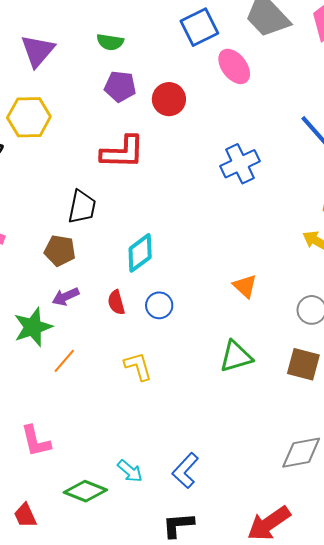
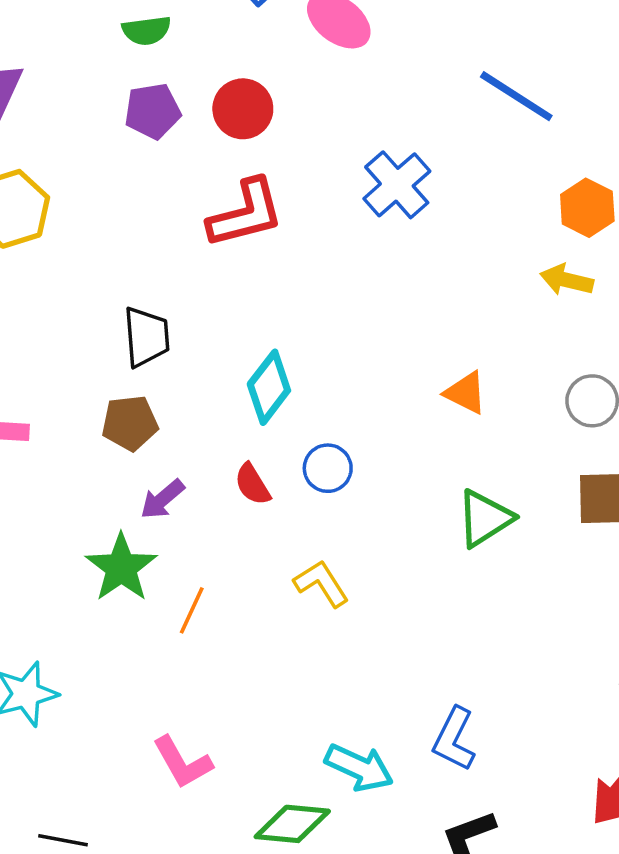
green semicircle: (110, 42) -> (146, 30), moved
red L-shape: (123, 152) -> (246, 213), moved
cyan arrow: (130, 471) -> (359, 768), size x1.4

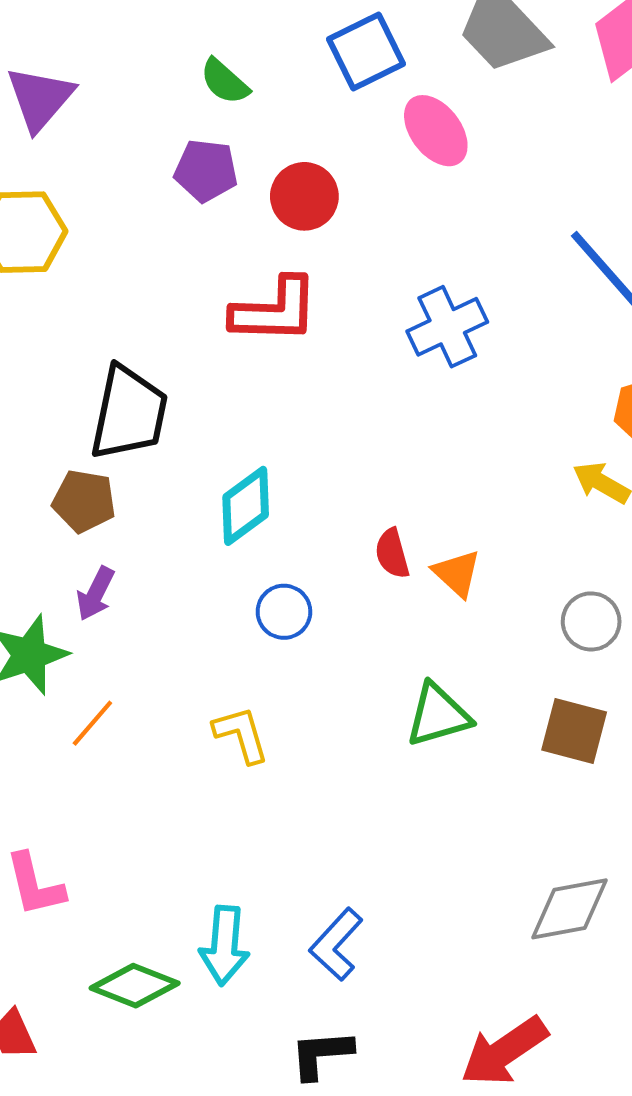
green semicircle: (146, 30) -> (225, 82), turned 33
black trapezoid: (146, 337) -> (129, 413), size x1.4
red semicircle: (252, 484) -> (392, 553), moved
purple arrow: (162, 499) -> (95, 594), turned -39
cyan arrow: (359, 768) -> (224, 945), turned 54

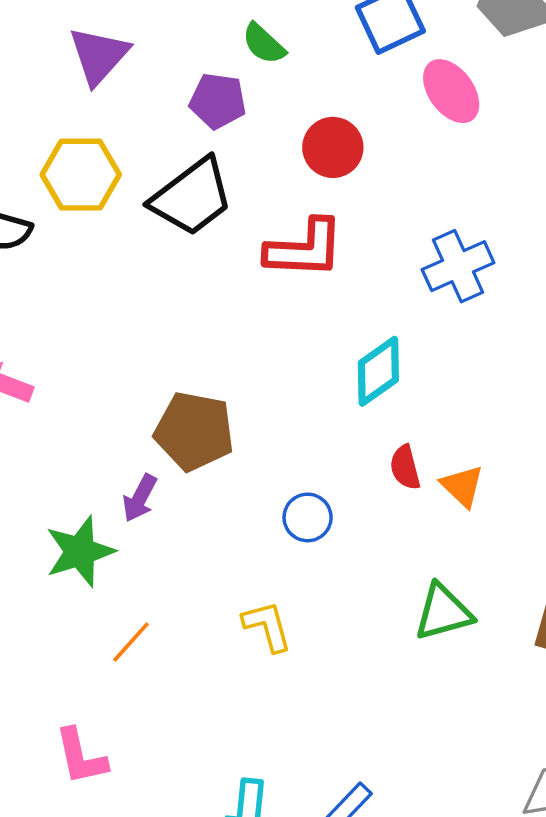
purple pentagon: (206, 171) -> (218, 101), moved
black trapezoid: (129, 413) -> (192, 197), moved, turned 40
brown pentagon: (84, 501) -> (194, 431), moved, size x1.4
cyan diamond: (246, 506) -> (378, 371), moved
orange line: (92, 723) -> (131, 642), moved

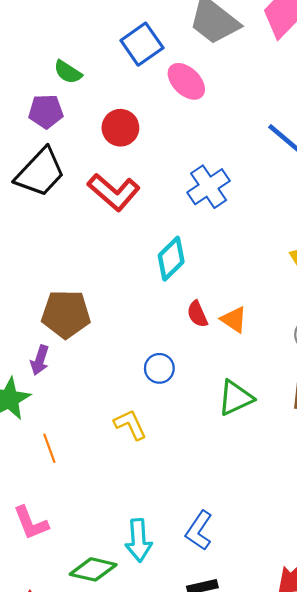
red L-shape: (304, 249) -> (114, 192), turned 48
blue circle: (308, 517) -> (159, 368), moved
orange line: (131, 642) -> (49, 448), turned -52

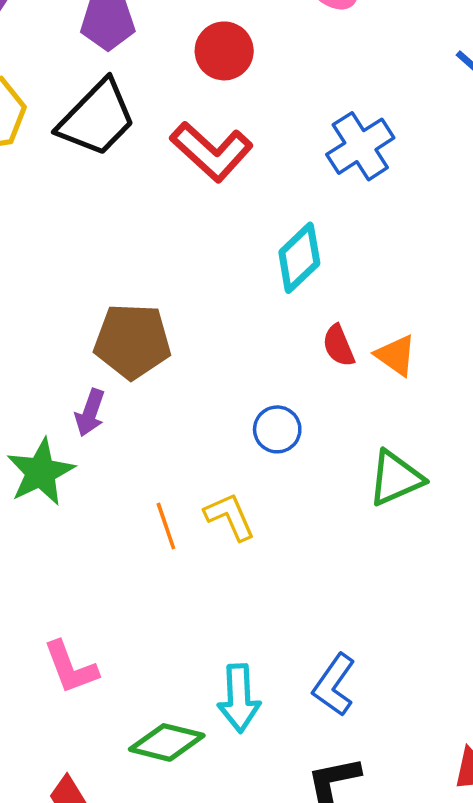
orange line: (49, 448) -> (166, 526), moved

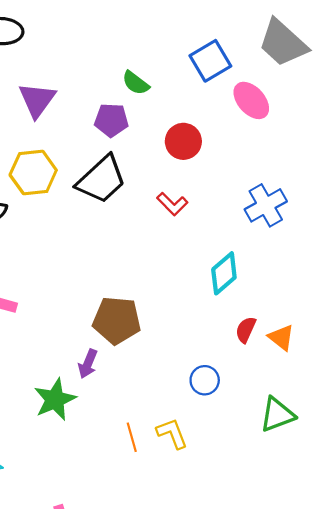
red L-shape: (212, 152) -> (172, 204), size x0.6
red semicircle: (339, 346) -> (246, 330), turned 44

